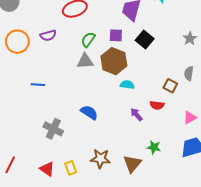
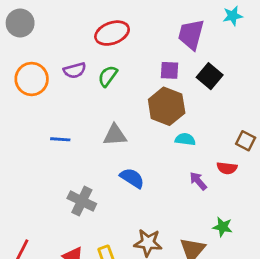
green semicircle: (88, 40) -> (108, 76), moved
gray triangle: (85, 61) -> (115, 135), moved

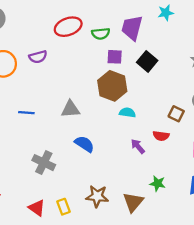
green semicircle: (108, 76) -> (101, 34), moved, turned -132

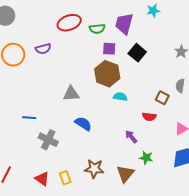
blue line: (26, 113) -> (29, 118), moved
purple arrow: (138, 146) -> (131, 137), moved

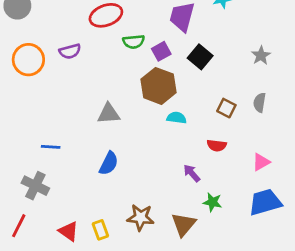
green semicircle: (97, 29) -> (134, 42), moved
purple square: (109, 49) -> (161, 51), turned -32
brown square: (162, 98) -> (226, 108), moved
blue semicircle: (83, 124) -> (109, 163), moved, turned 84
gray cross: (48, 140) -> (35, 186), moved

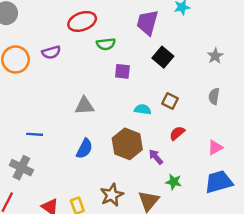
purple square: (161, 51) -> (122, 71), moved, turned 35
brown hexagon: (159, 86) -> (127, 144), moved
brown square: (226, 108) -> (170, 101), moved
red semicircle: (217, 145) -> (177, 133), turned 133
brown star: (141, 217) -> (112, 195), turned -30

